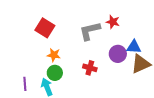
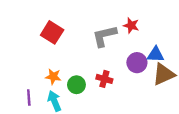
orange star: (54, 55) -> (53, 77), moved
green circle: (55, 73) -> (76, 85), moved

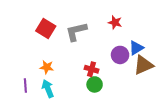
gray L-shape: (104, 36) -> (76, 32), moved
blue triangle: (156, 55) -> (136, 48), turned -35
green circle: (76, 85) -> (95, 84), moved

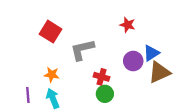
gray L-shape: (76, 32) -> (82, 50), moved

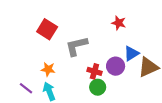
blue triangle: (151, 53) -> (131, 53), moved
purple circle: (133, 61) -> (116, 66), moved
purple line: (28, 95) -> (26, 88), turned -48

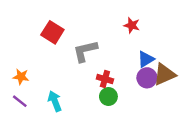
purple circle: (116, 66) -> (147, 78), moved
orange star: (48, 69) -> (21, 77), moved
purple line: (26, 88) -> (20, 101), moved

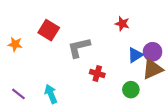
orange star: (21, 77) -> (15, 44), moved
purple circle: (147, 78) -> (153, 52), moved
green circle: (108, 97) -> (131, 90), moved

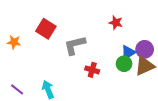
green circle: (131, 90) -> (124, 64), moved

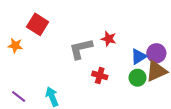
red star: (116, 23) -> (109, 39), moved
red square: (46, 29) -> (38, 24), moved
green circle: (124, 64) -> (137, 78), moved

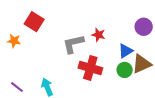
purple circle: (156, 53) -> (144, 27), moved
red cross: (100, 75) -> (90, 68), size x1.6

